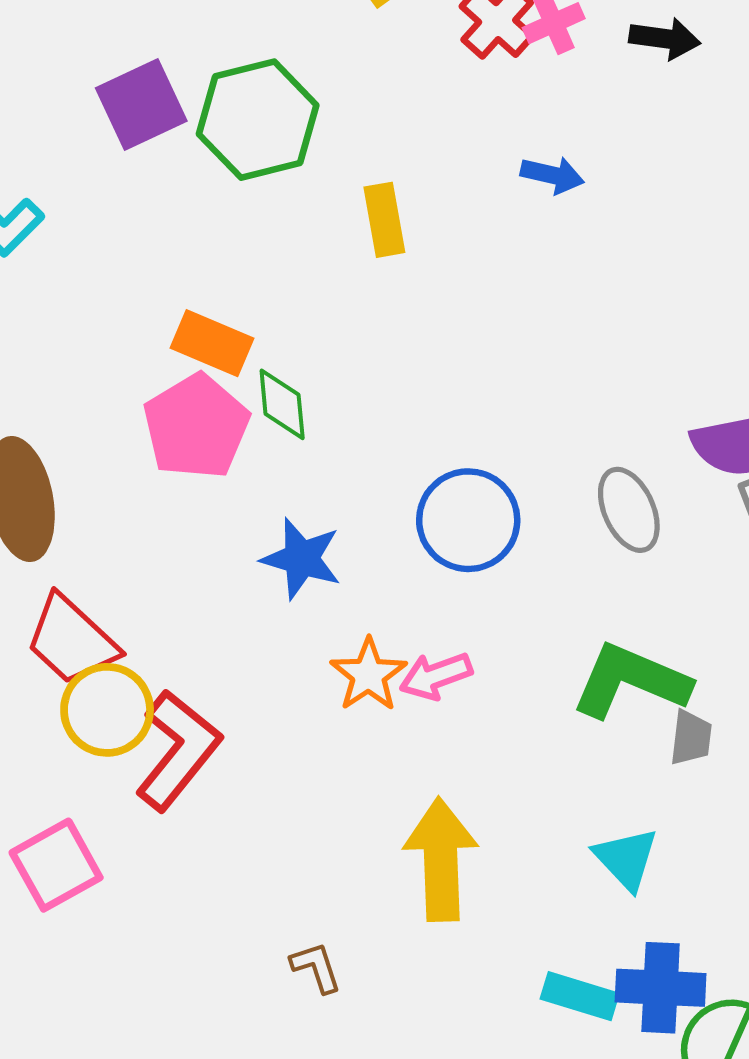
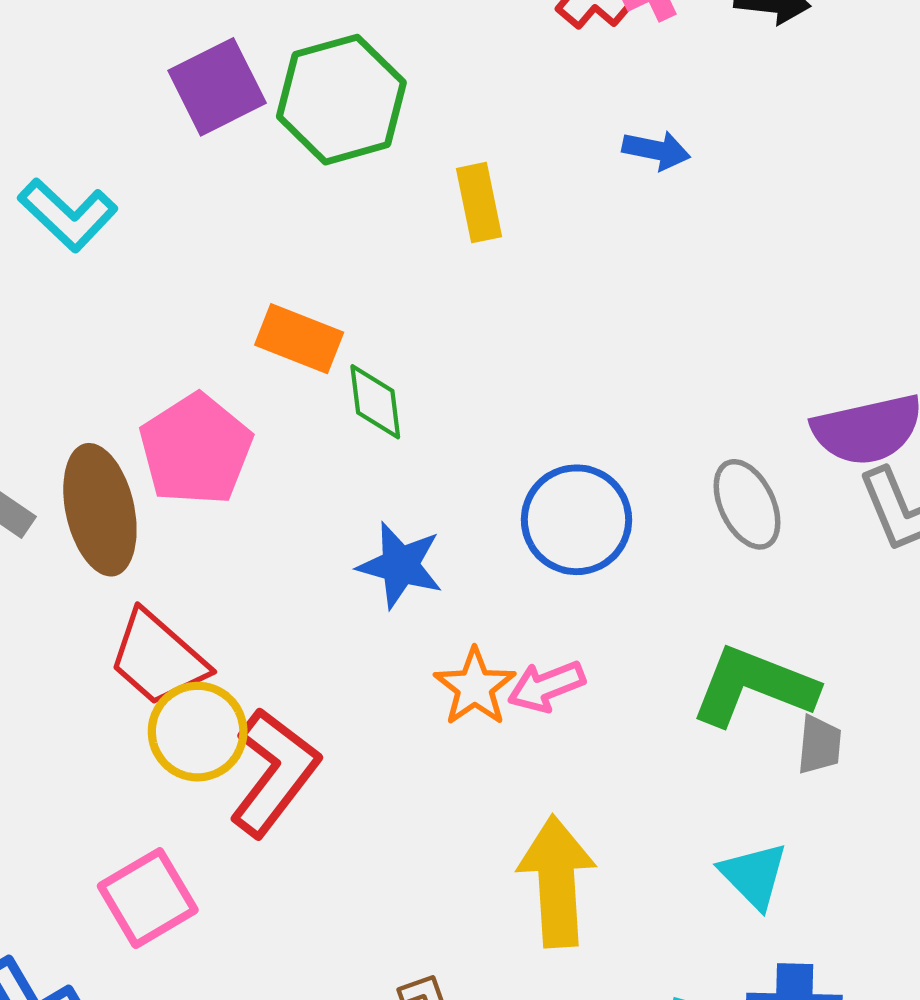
pink pentagon: (196, 426) -> (196, 450), moved

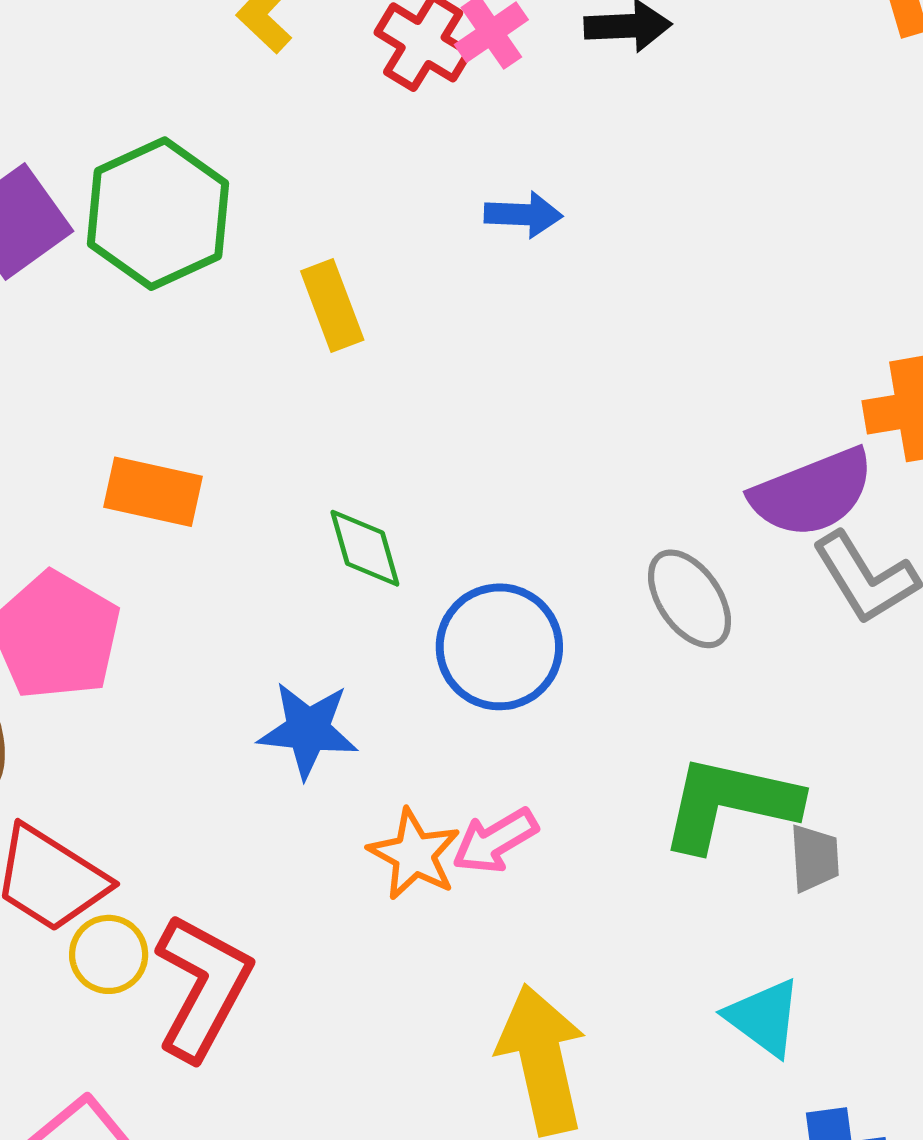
green diamond: (375, 402) -> (365, 548), moved
yellow circle: (198, 732) -> (109, 954), size x0.7

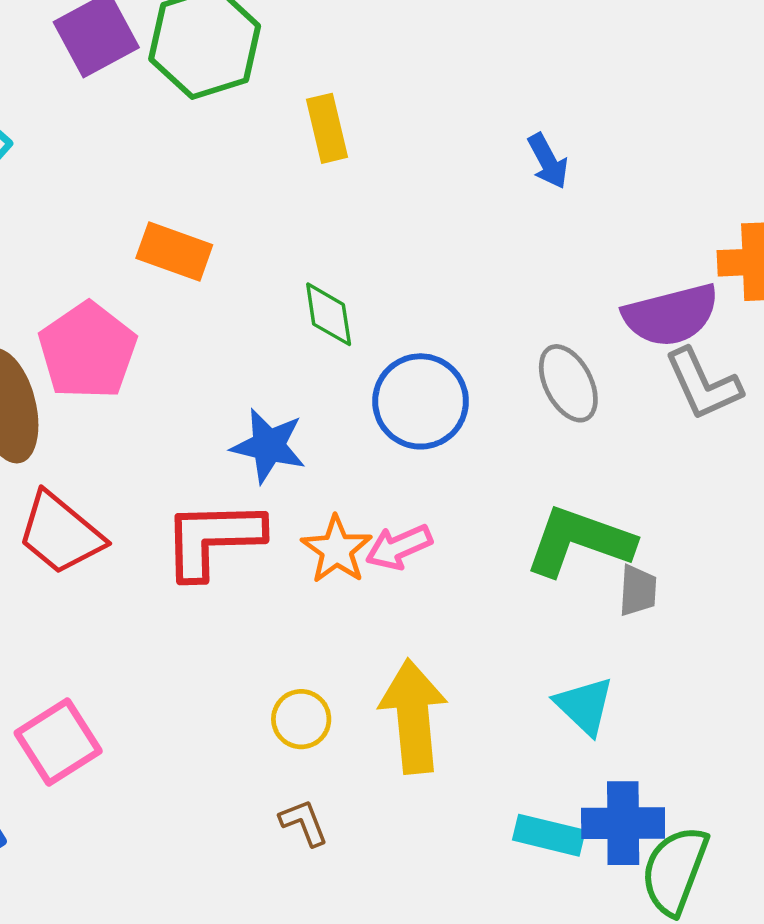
blue arrow: (523, 215) -> (548, 161), moved, turned 52
yellow circle: (109, 954) -> (301, 719), moved
red L-shape: (203, 987) -> (213, 539), moved, turned -127

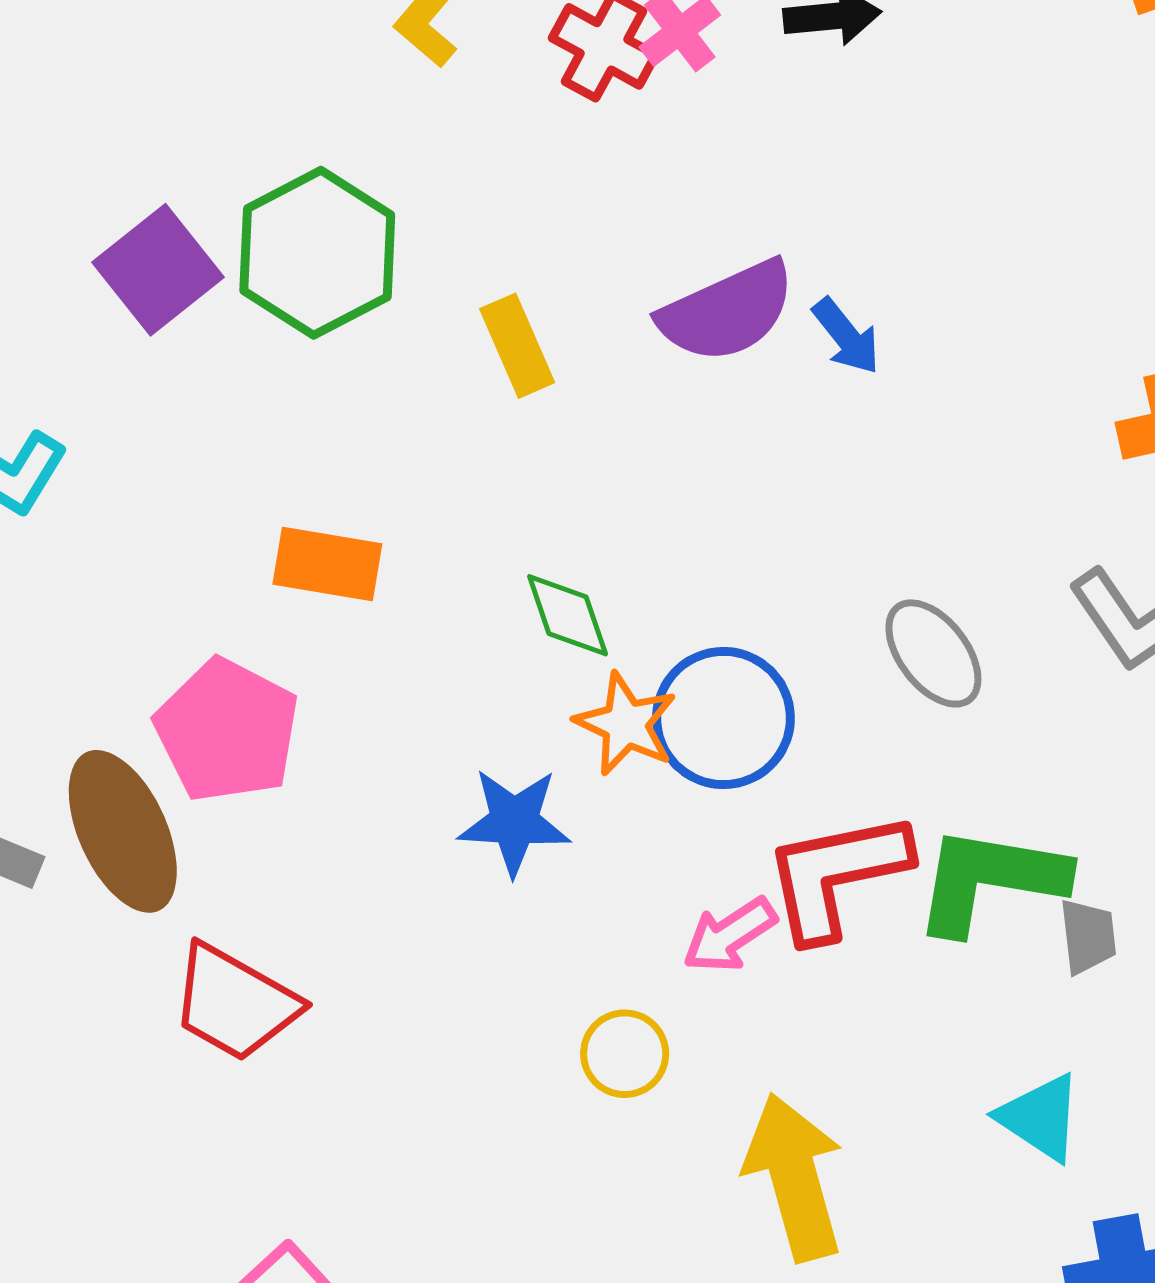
purple semicircle: (671, 315) -> (727, 311), moved
red L-shape: (213, 539) -> (836, 875), moved
orange star: (337, 550) -> (626, 724), moved
yellow circle: (301, 719) -> (625, 1054), moved

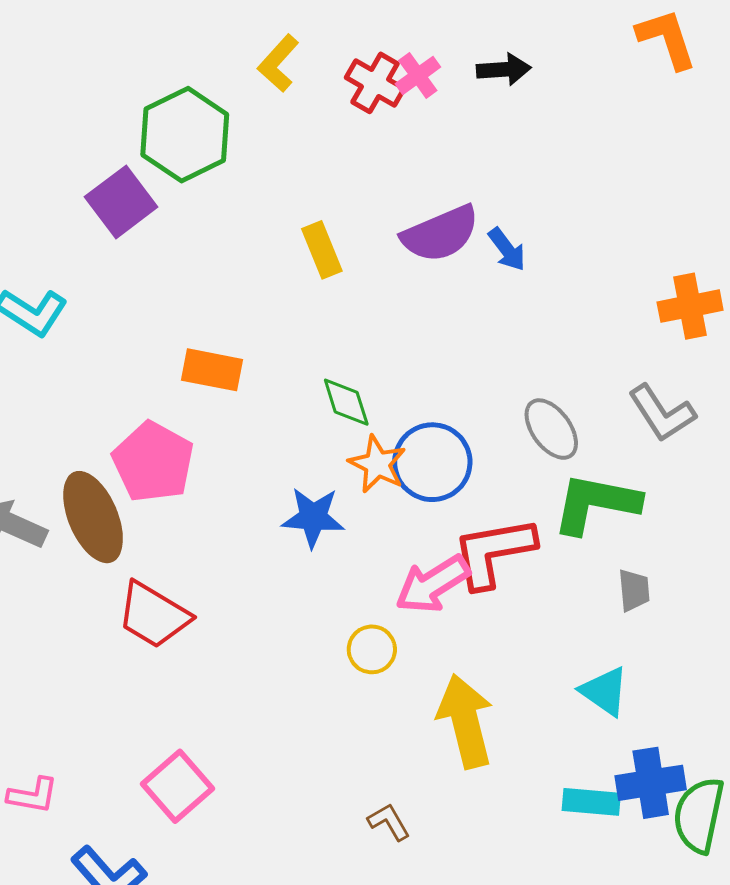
green hexagon: (317, 253) -> (185, 135), moved
green L-shape: (990, 880) -> (596, 504), moved
pink arrow: (730, 935) -> (433, 584), size x1.4

